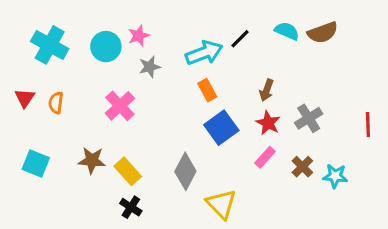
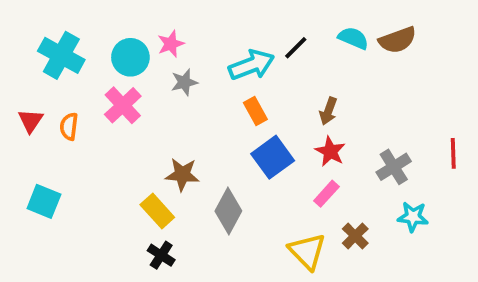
pink cross: (120, 106) -> (123, 105), moved
gray cross: (309, 118) -> (394, 167), moved
brown star: (92, 160) -> (182, 174), moved
brown cross: (302, 167) -> (355, 236), moved
yellow triangle: (221, 204) -> (307, 251), moved

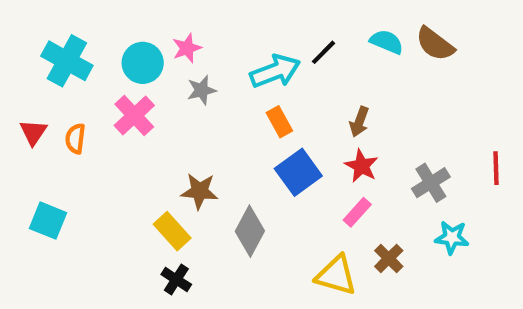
brown semicircle: (398, 40) -> (435, 44), turned 57
yellow triangle: (307, 251) -> (336, 275), turned -30

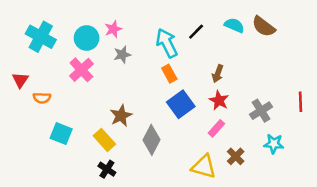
cyan arrow: (275, 71) -> (167, 43), turned -96
orange semicircle: (75, 139) -> (42, 98), moved, turned -96
brown star: (199, 191) -> (121, 116), turned -30
cyan square: (48, 221) -> (61, 134), moved

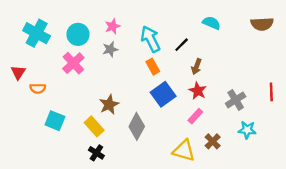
brown semicircle: (264, 27) -> (262, 24), moved, turned -40
pink star: (113, 29) -> (113, 26), moved
black line: (196, 32) -> (182, 45), moved

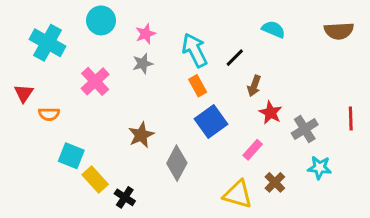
cyan circle: (78, 34) -> (101, 20), moved
red star: (198, 91) -> (270, 113), moved
yellow rectangle: (94, 126) -> (95, 180), moved

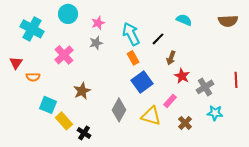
brown star: (141, 135) -> (82, 91), moved
yellow triangle: (238, 194) -> (151, 116), moved

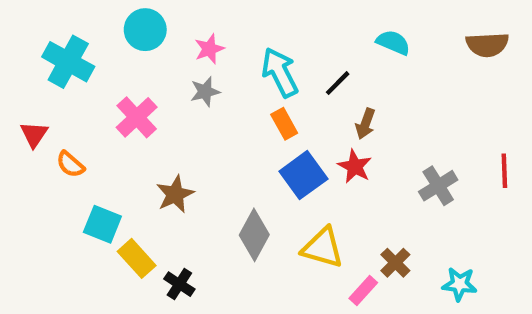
red star: (182, 76) -> (355, 166), moved
orange semicircle: (33, 77) -> (70, 164), turned 40
pink rectangle: (170, 101) -> (363, 290), moved
cyan star: (215, 113) -> (460, 284), moved

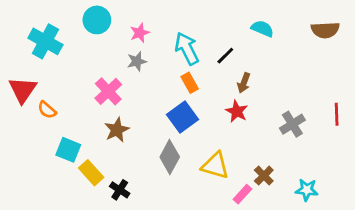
pink cross: (137, 117) -> (108, 91), moved
red triangle: (34, 134) -> (23, 90), size x1.5
blue square: (303, 175) -> (182, 117), moved

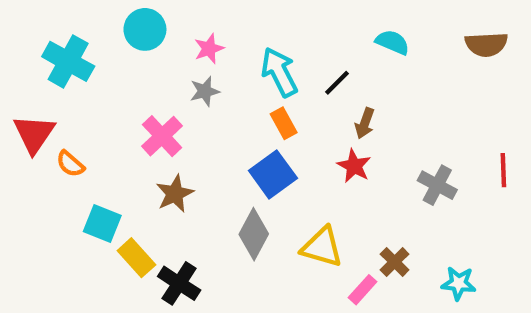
gray cross: (292, 124) -> (437, 185), turned -30
black cross: (120, 190) -> (179, 283), size x1.4

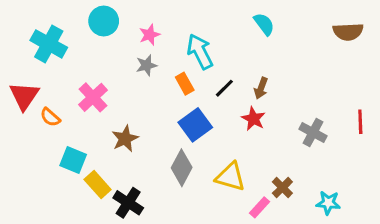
cyan semicircle: (392, 42) -> (264, 24), moved, turned 30
black line: (337, 83) -> (224, 88), moved
orange rectangle: (284, 123) -> (185, 84), moved
pink cross: (162, 136) -> (93, 97), moved

